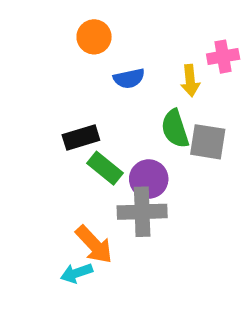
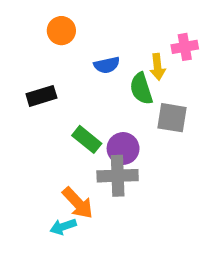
orange circle: (94, 37) -> (61, 31), moved
green semicircle: (175, 129) -> (141, 89), moved
black rectangle: (81, 137) -> (41, 96), moved

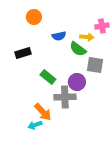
yellow arrow: (158, 67) -> (87, 37), turned -80
green semicircle: (141, 89) -> (78, 49), turned -36
purple circle: (123, 149) -> (77, 82), moved

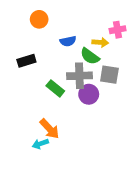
gray cross: (65, 97) -> (79, 76), moved

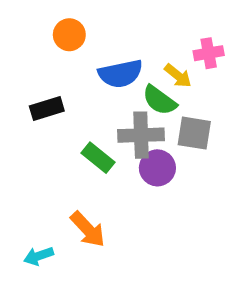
blue semicircle: (68, 41) -> (121, 74), size x1.5
yellow arrow: (100, 42) -> (178, 76), turned 35
cyan arrow: (40, 144) -> (39, 256), moved

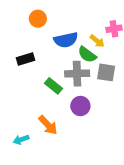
purple circle: (157, 168) -> (80, 106), moved

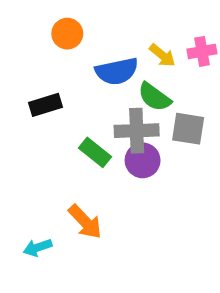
yellow arrow: (97, 41) -> (162, 55), moved
purple circle: (80, 106) -> (143, 160), moved

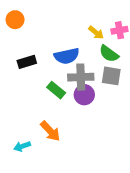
orange circle: (67, 34) -> (15, 20), moved
blue semicircle: (117, 71) -> (67, 56), moved
green semicircle: (154, 97) -> (109, 54), moved

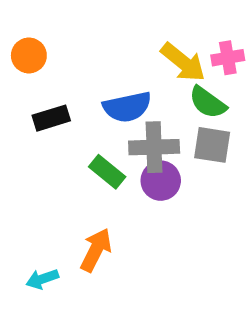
orange circle: (15, 20) -> (29, 55), moved
yellow arrow: (96, 33) -> (183, 62), size x1.5
orange arrow: (50, 131) -> (96, 250), turned -110

